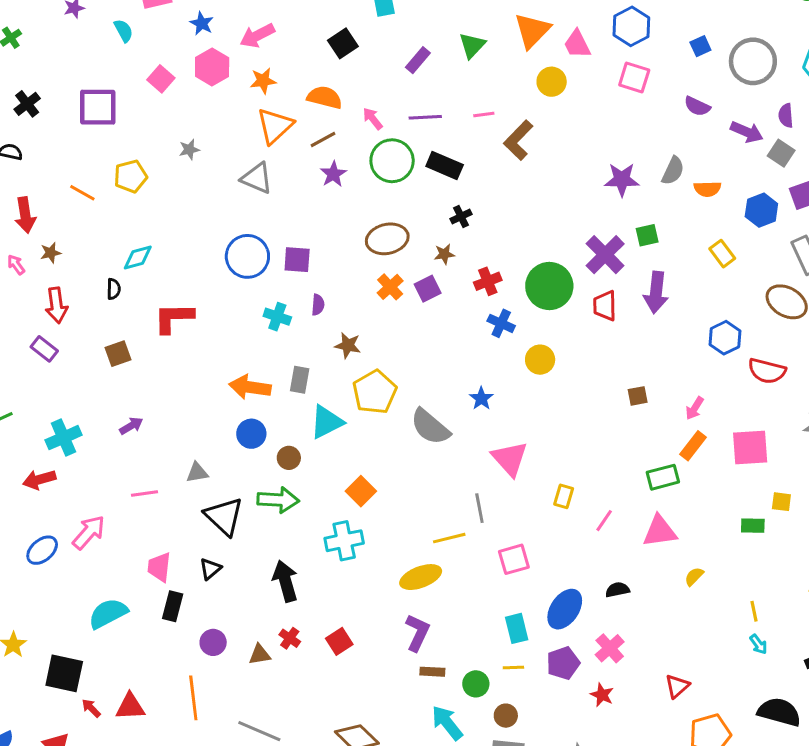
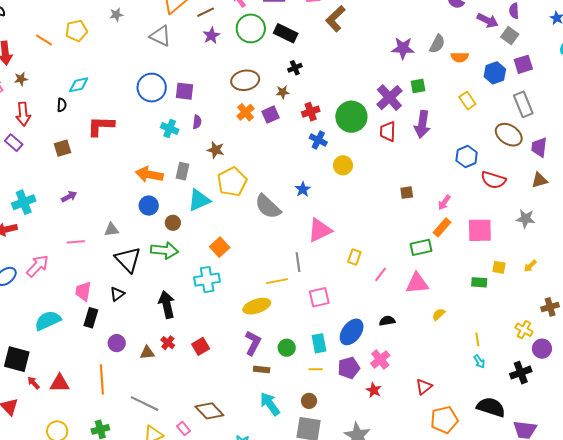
pink triangle: (510, 459) -> (320, 230), turned 44
green circle: (476, 684) -> (287, 348), moved

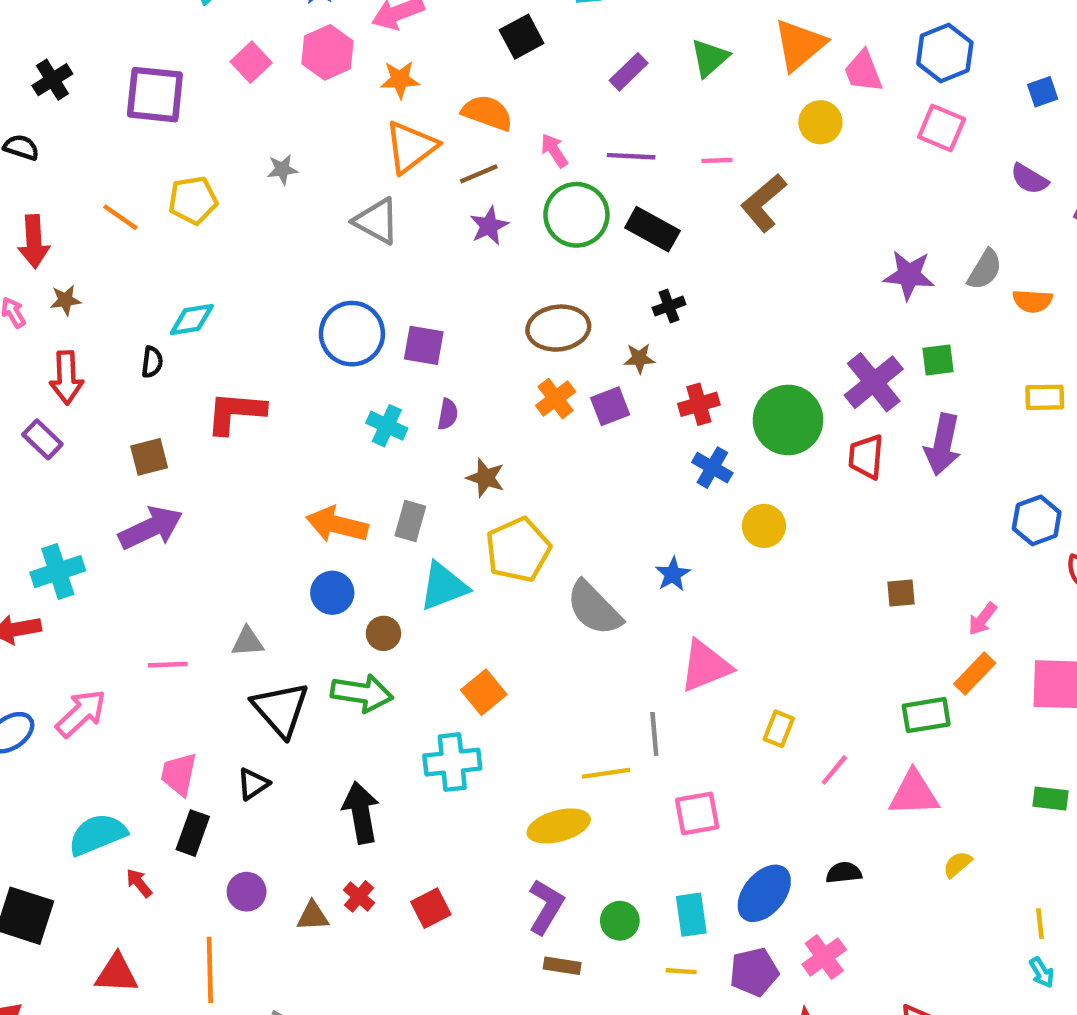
yellow rectangle: (467, 101) -> (1045, 397), turned -60
purple arrow: (69, 196) -> (151, 528), moved, size x1.8
red arrow: (34, 383) -> (139, 883), moved

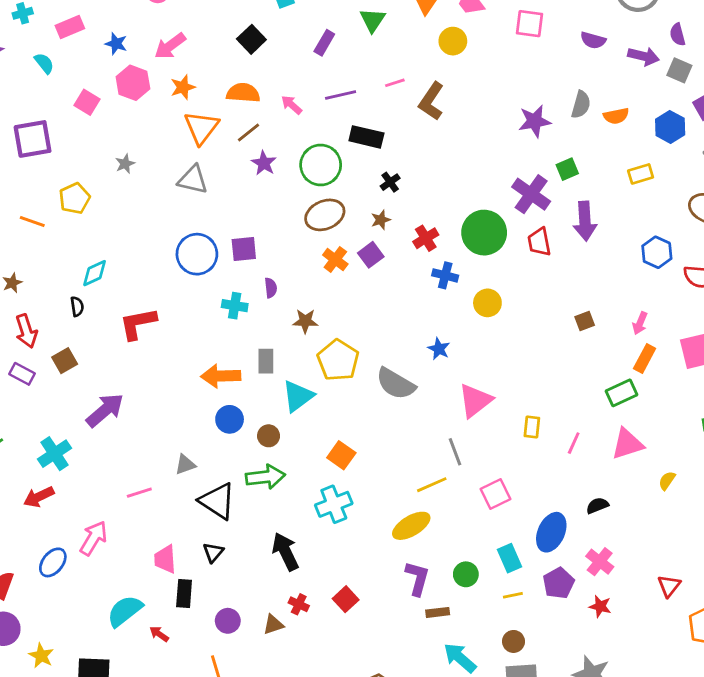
green circle: (576, 215) -> (321, 165), moved
brown square: (149, 457) -> (65, 361), moved

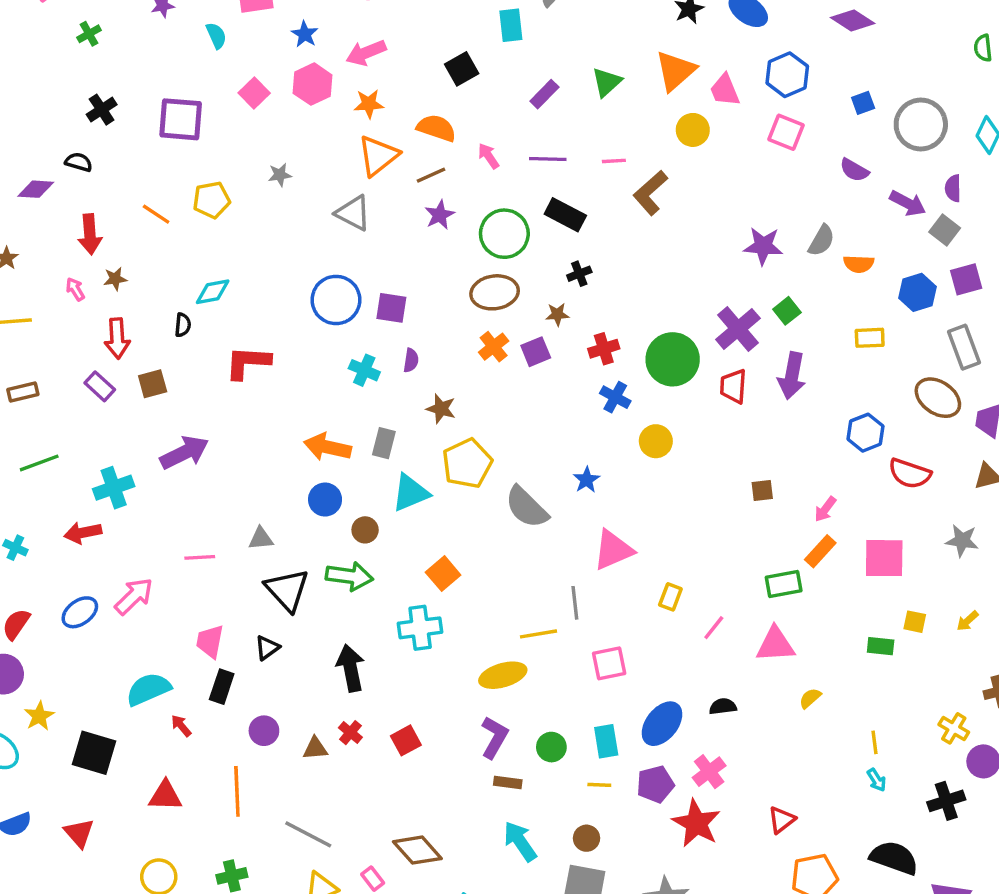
green square: (567, 169) -> (787, 311), turned -30
red star: (600, 606) -> (696, 823), size x1.8

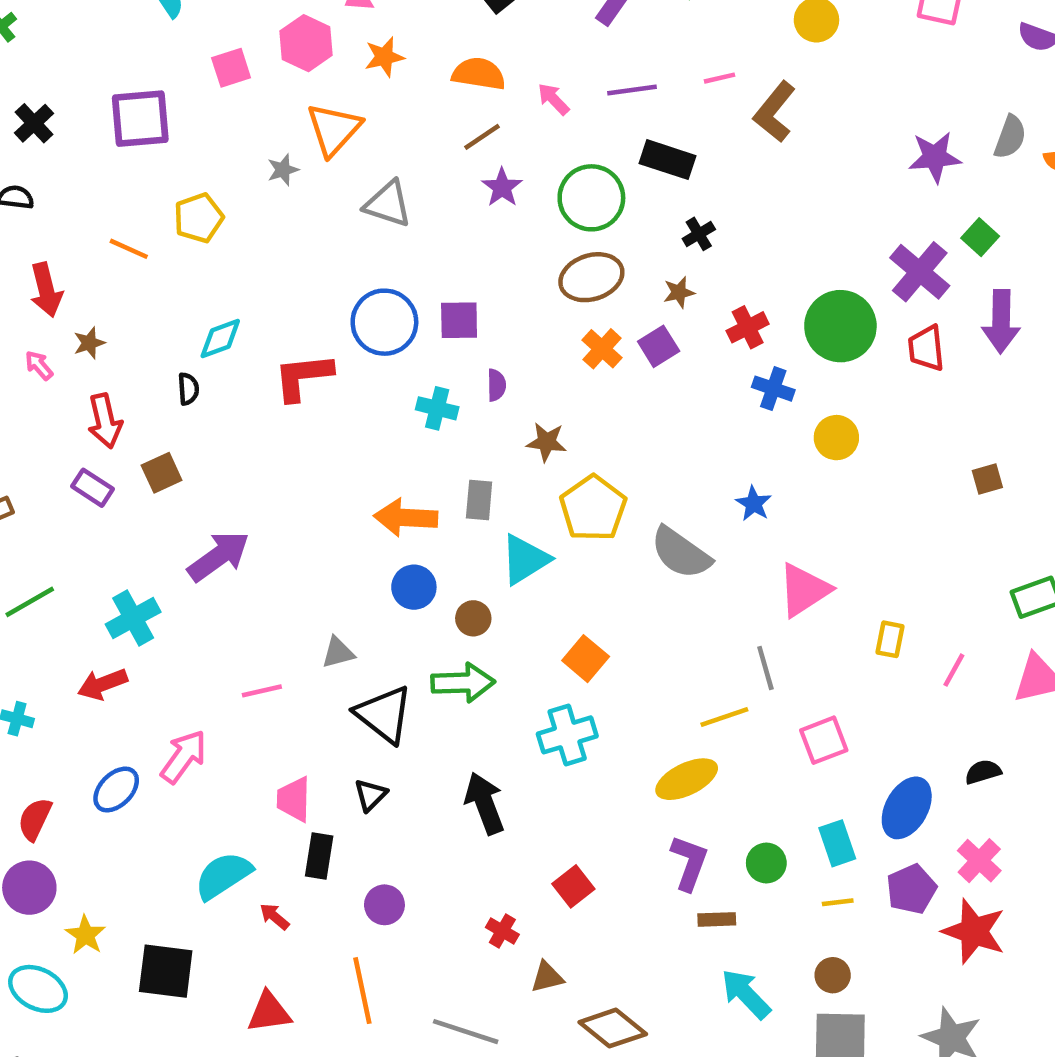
pink square: (254, 93) -> (231, 68), turned 36
orange triangle: (378, 156) -> (334, 129), moved
red L-shape: (248, 363) -> (303, 377), moved
red cross: (350, 733) -> (502, 931), moved
brown triangle: (315, 748) -> (547, 977), moved

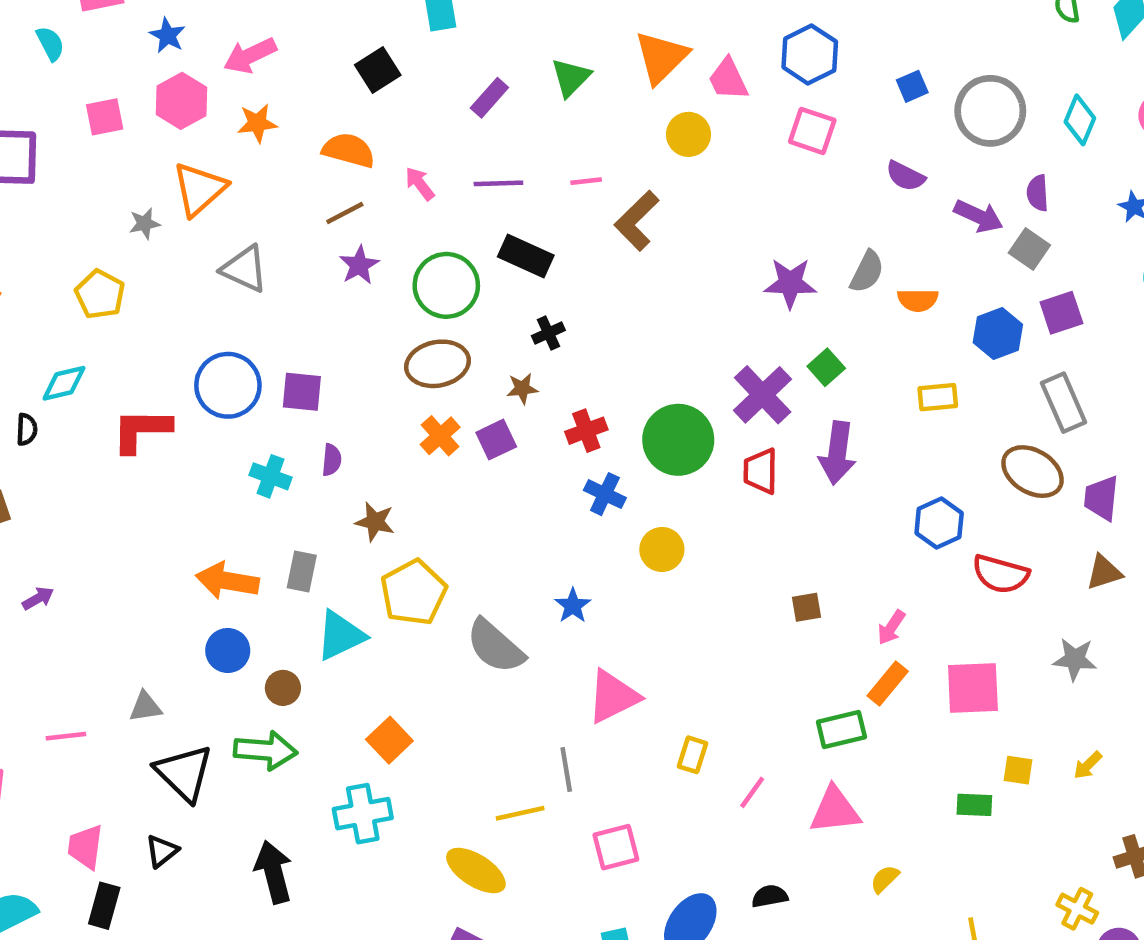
yellow pentagon: (199, 218) -> (100, 294), moved, turned -30
purple arrow: (219, 556) -> (38, 598), size x0.5
yellow ellipse: (687, 779) -> (476, 871), turned 52

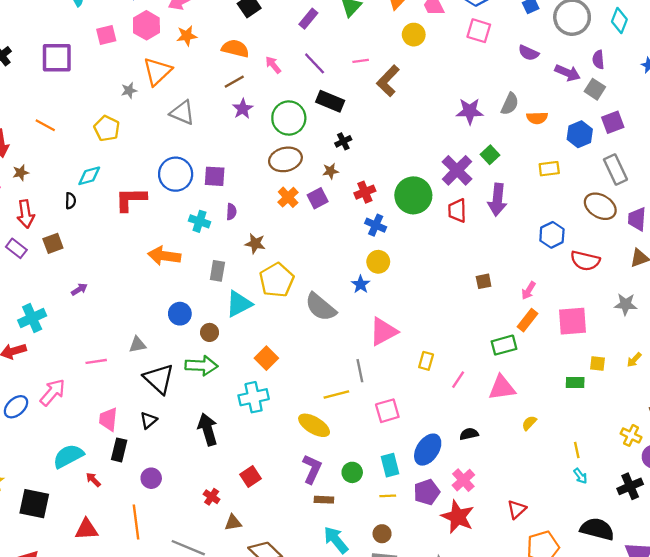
purple line: (498, 183) -> (315, 63), turned 50
yellow circle: (662, 549) -> (378, 262), moved
orange arrow: (227, 581) -> (164, 256), moved

